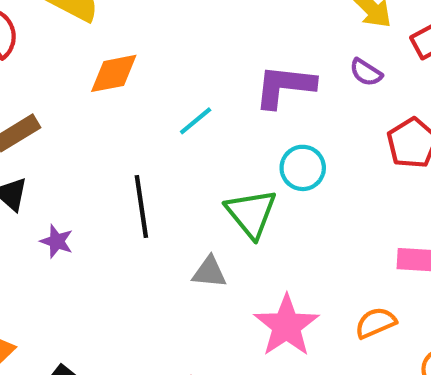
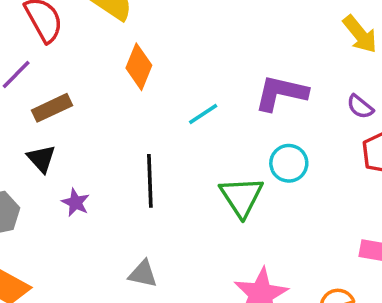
purple semicircle: (366, 72) -> (360, 107), moved
orange diamond: (114, 73) -> (139, 67), turned -63
gray triangle: (209, 272) -> (143, 274), moved

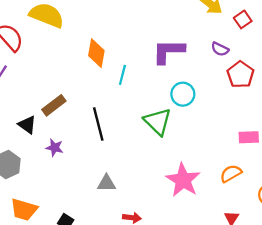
orange diamond: (139, 67) -> (96, 53), moved
brown rectangle: (52, 108) -> (54, 105), moved
cyan line: (203, 114) -> (122, 75), turned -30

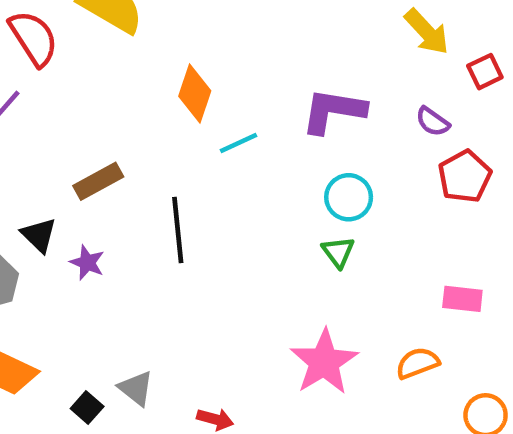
cyan line: (122, 75) -> (238, 143), turned 42
green triangle: (158, 122) -> (338, 252), moved, size x0.6
black triangle: (27, 125) -> (39, 235), moved
gray triangle: (106, 183) -> (136, 388), moved, turned 30

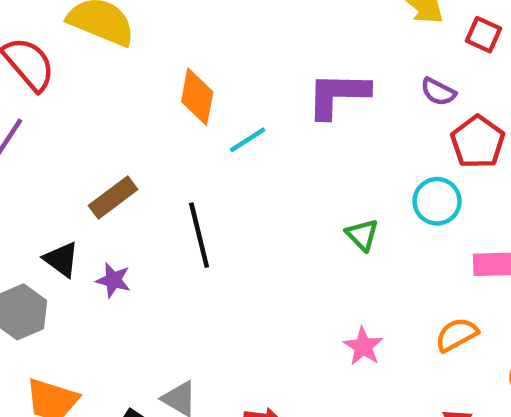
red square: (485, 72) -> (483, 35), turned -32
cyan circle: (349, 197) -> (437, 201), moved
pink star: (324, 362) -> (363, 346), size x0.6

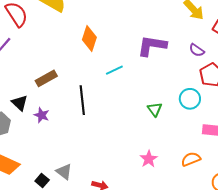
cyan line: (248, 140) -> (114, 70), moved

